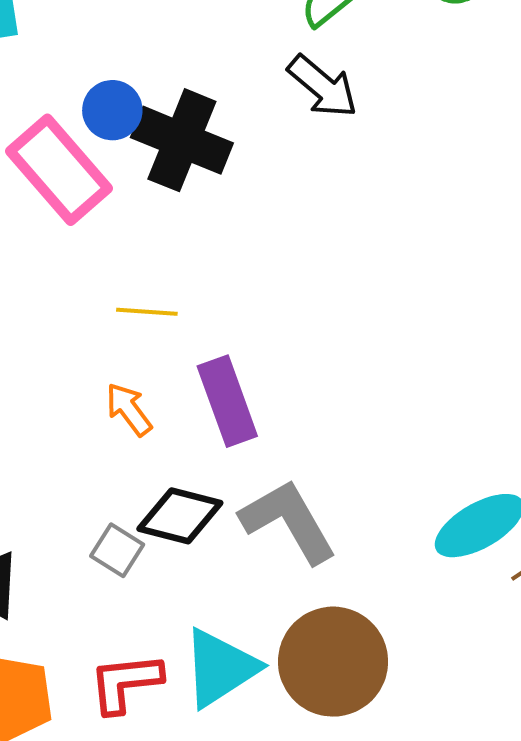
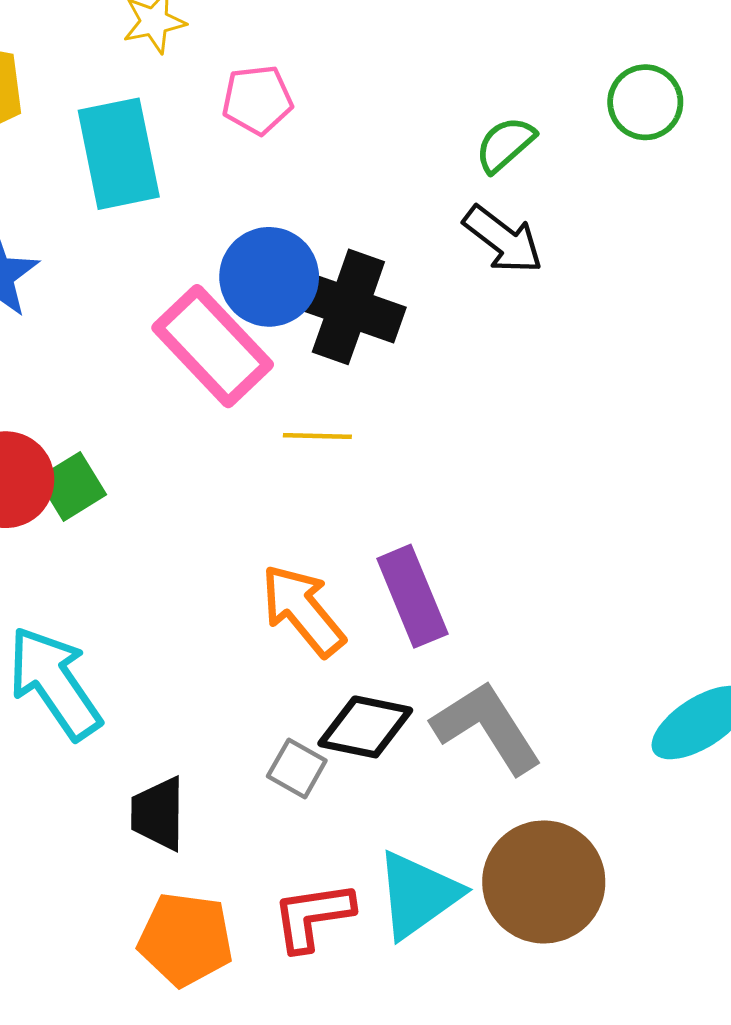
blue circle: (112, 110) -> (269, 277), size x1.5
yellow line: (147, 312) -> (317, 436), moved
orange arrow: (129, 409) -> (303, 610), size x1.6

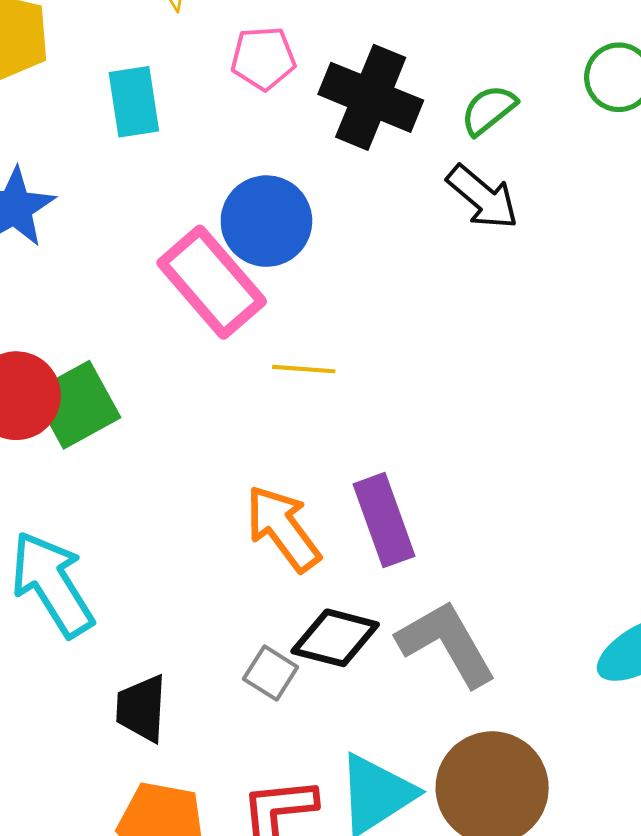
cyan rectangle: (119, 154) -> (134, 102), size x0.7
black cross: (348, 307) -> (371, 97), moved
green square: (72, 486) -> (77, 405), size x1.4

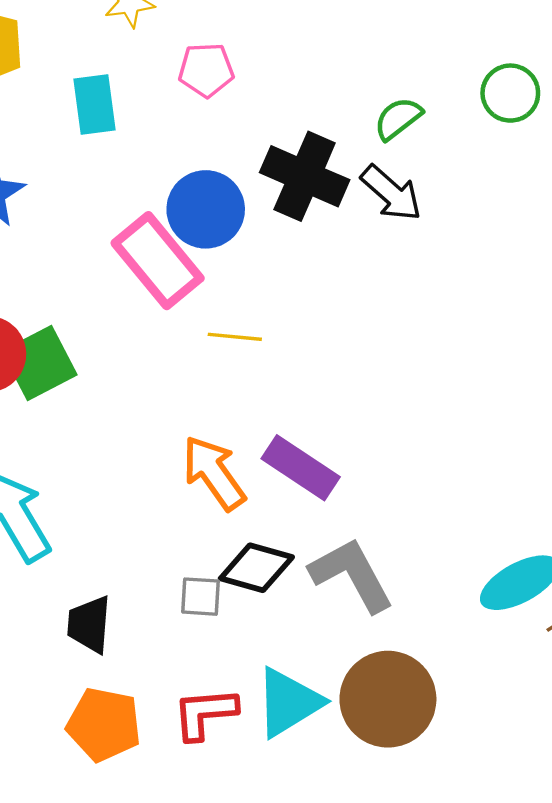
black cross: (371, 97) -> (305, 176), moved
purple rectangle: (384, 520) -> (301, 468), turned -38
gray square: (271, 673) -> (200, 597), turned -30

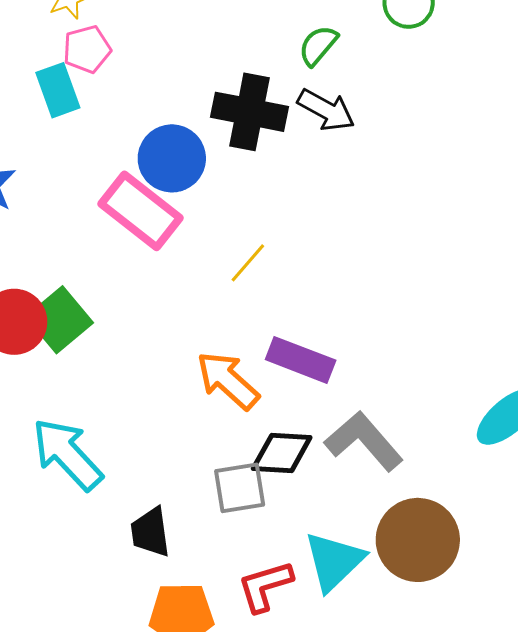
pink pentagon: (206, 70) -> (87, 49), moved
yellow line: (235, 337) -> (248, 263), moved, turned -42
gray square: (200, 597) -> (240, 488), size x1.4

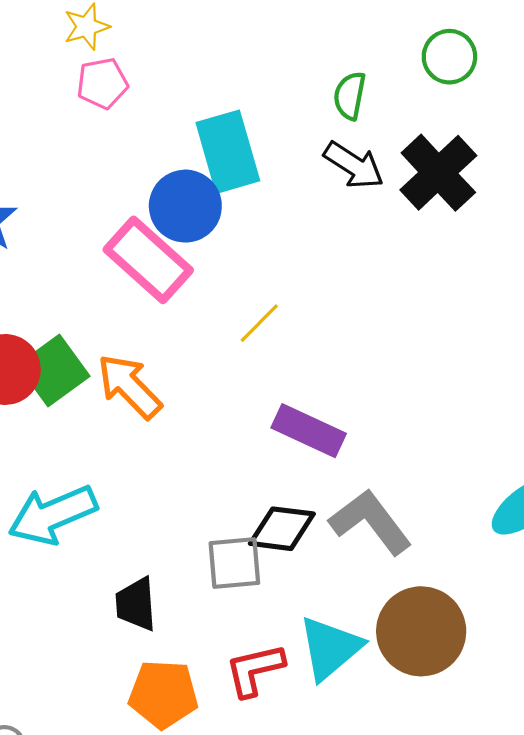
green semicircle: (318, 45) -> (350, 96), turned -33
cyan rectangle: (58, 90) -> (228, 152), moved, size x1.4
black cross: (250, 112) -> (438, 173), moved, turned 32
orange arrow: (228, 380) -> (129, 386), moved
cyan arrow: (67, 454) -> (53, 515), turned -74

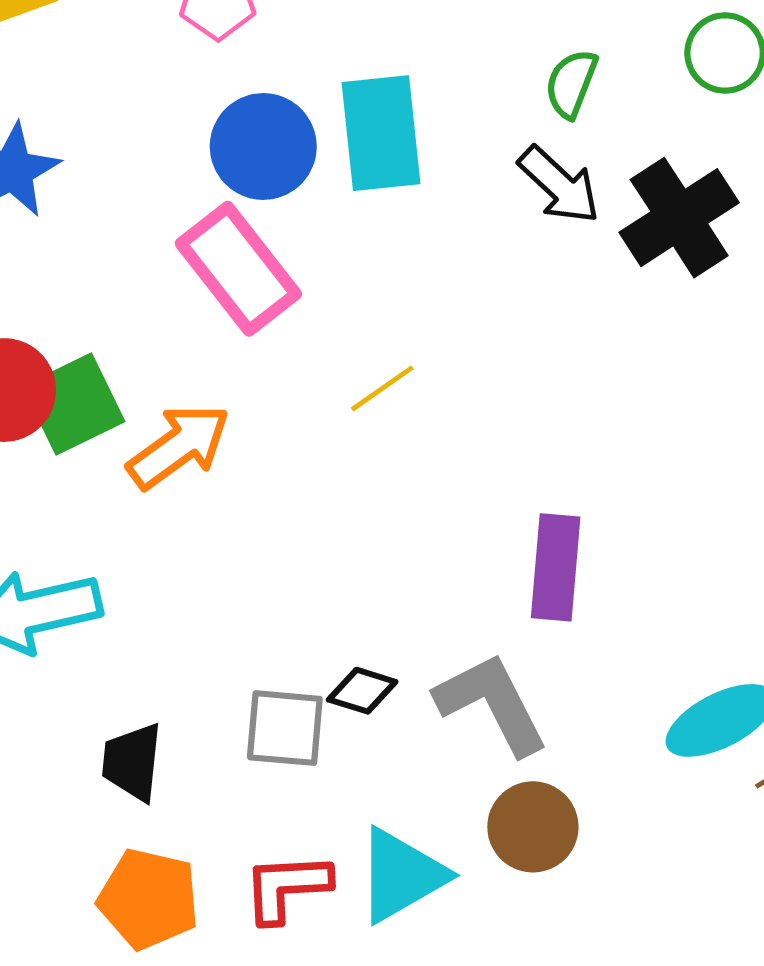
blue circle: (185, 206) -> (263, 146), moved
orange arrow: (129, 386) -> (179, 446), turned 88
purple rectangle: (309, 431) -> (556, 567), moved, turned 60
black diamond: (282, 529) -> (362, 691), size x0.7
brown circle: (421, 631) -> (533, 827), moved, size x0.7

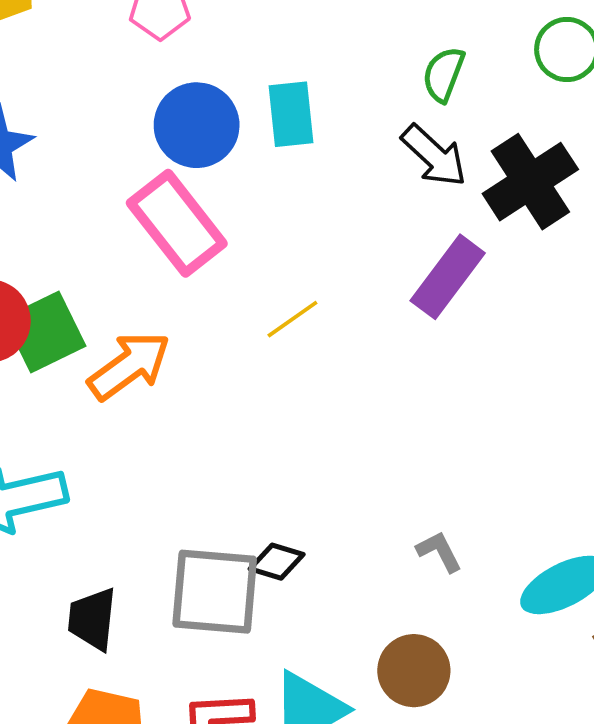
cyan rectangle: (381, 133) -> (291, 114), size x0.7
purple rectangle: (556, 567) -> (448, 277), moved, turned 32
gray L-shape: (492, 704) -> (439, 552), moved, size x0.5
gray square: (285, 728) -> (215, 592), size x1.4

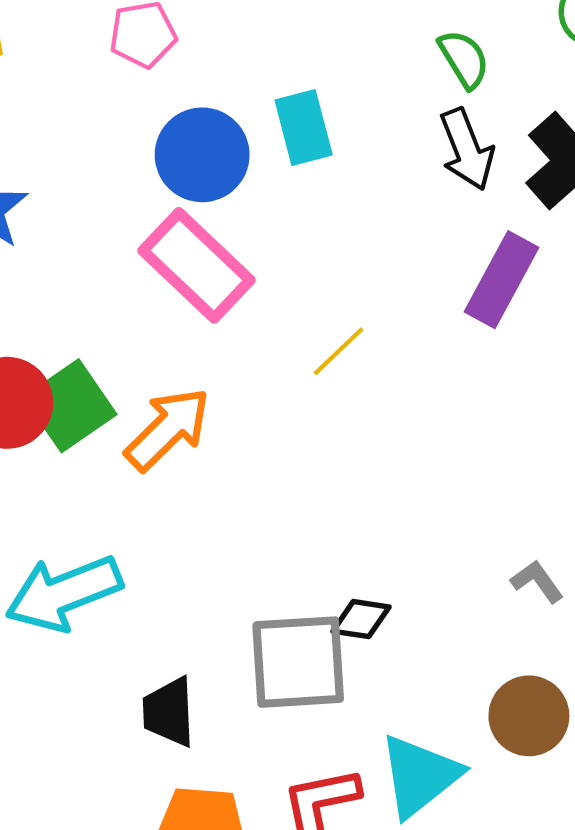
green semicircle: (444, 74) -> (464, 59), turned 136
black arrow: (434, 156) -> (467, 149), turned 34

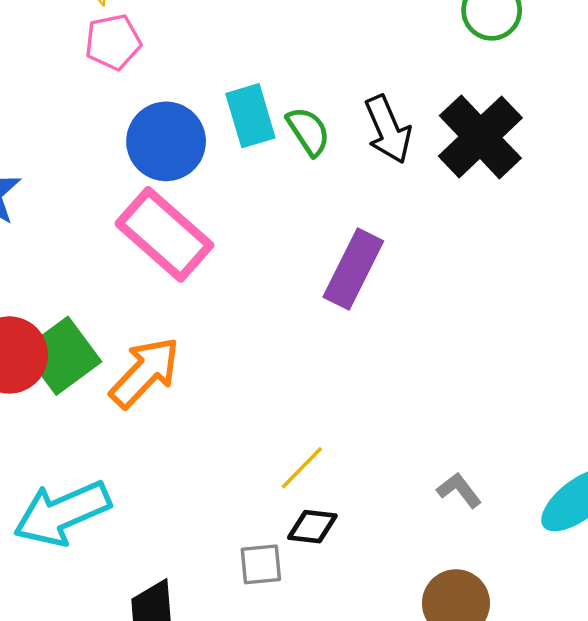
green semicircle: (464, 59) -> (308, 131), moved
purple rectangle: (501, 280) -> (353, 269), moved
yellow line: (339, 351) -> (302, 468), moved
gray square: (298, 662) -> (261, 564), size x0.5

